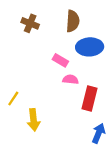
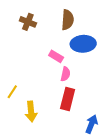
pink semicircle: (71, 79) -> (65, 74), turned 96
red rectangle: (90, 98) -> (68, 99), moved

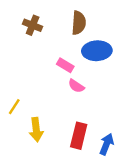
pink semicircle: (65, 74) -> (76, 86), turned 112
red rectangle: (68, 99) -> (79, 136), moved

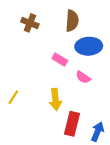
pink semicircle: (76, 86) -> (83, 77), moved
yellow arrow: (36, 130) -> (55, 99), moved

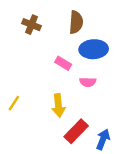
pink semicircle: (83, 77) -> (88, 82), turned -32
red rectangle: (72, 124) -> (76, 131), turned 30

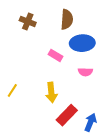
pink semicircle: (88, 82) -> (85, 72), moved

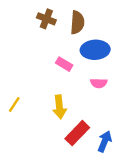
brown cross: (28, 21) -> (46, 19), moved

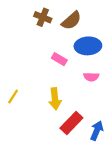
brown semicircle: (77, 22) -> (71, 21), turned 45

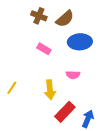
pink rectangle: (59, 59) -> (44, 49), moved
pink semicircle: (91, 77) -> (73, 75), moved

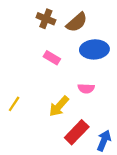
yellow arrow: (50, 90) -> (59, 106), turned 48

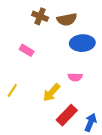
brown semicircle: (77, 22) -> (67, 19), turned 30
pink rectangle: (52, 58) -> (27, 50), moved

